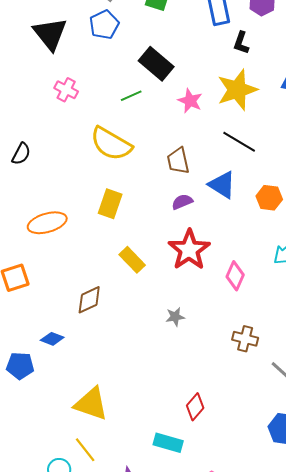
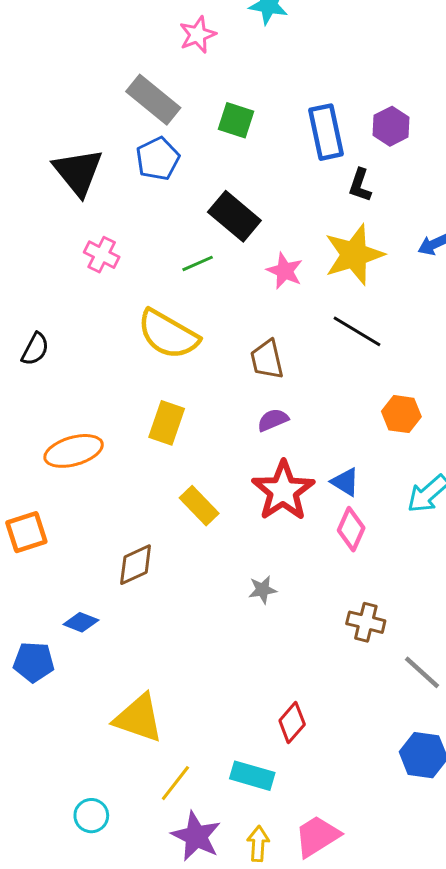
blue triangle: (222, 185) -> (345, 482), moved, size x0.7
yellow line: (85, 450) -> (175, 783), moved, turned 76

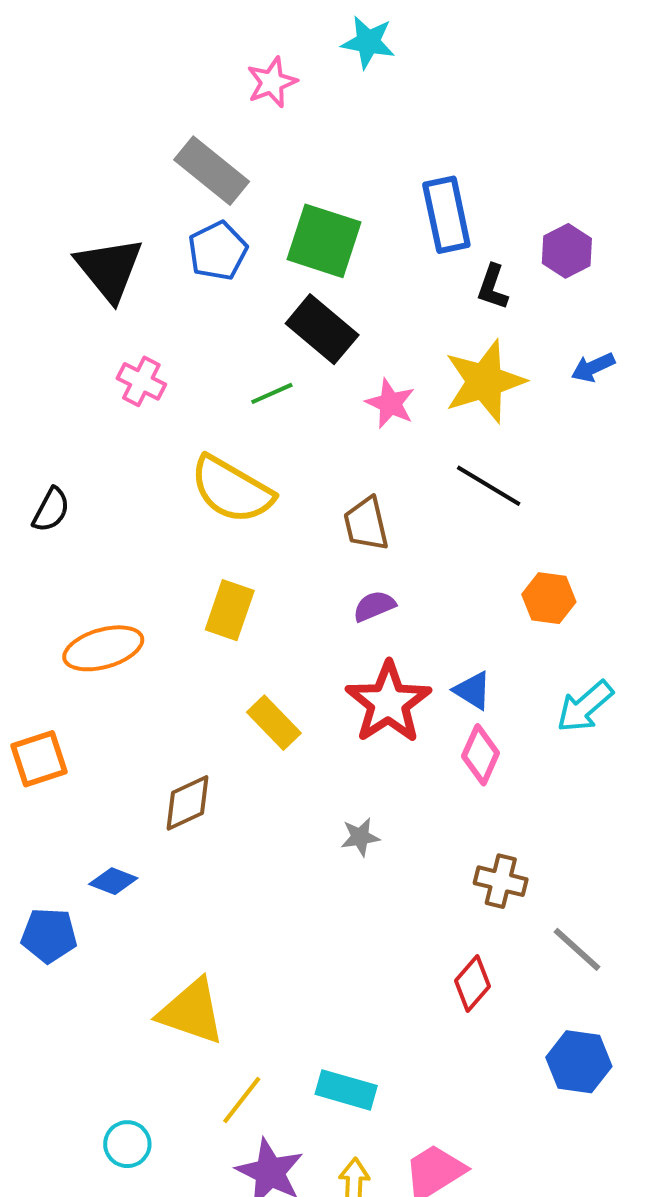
green square: (236, 120) -> (324, 241), moved, size x1.5
purple hexagon: (391, 126) -> (567, 251), moved
red diamond: (292, 723) -> (473, 984), moved

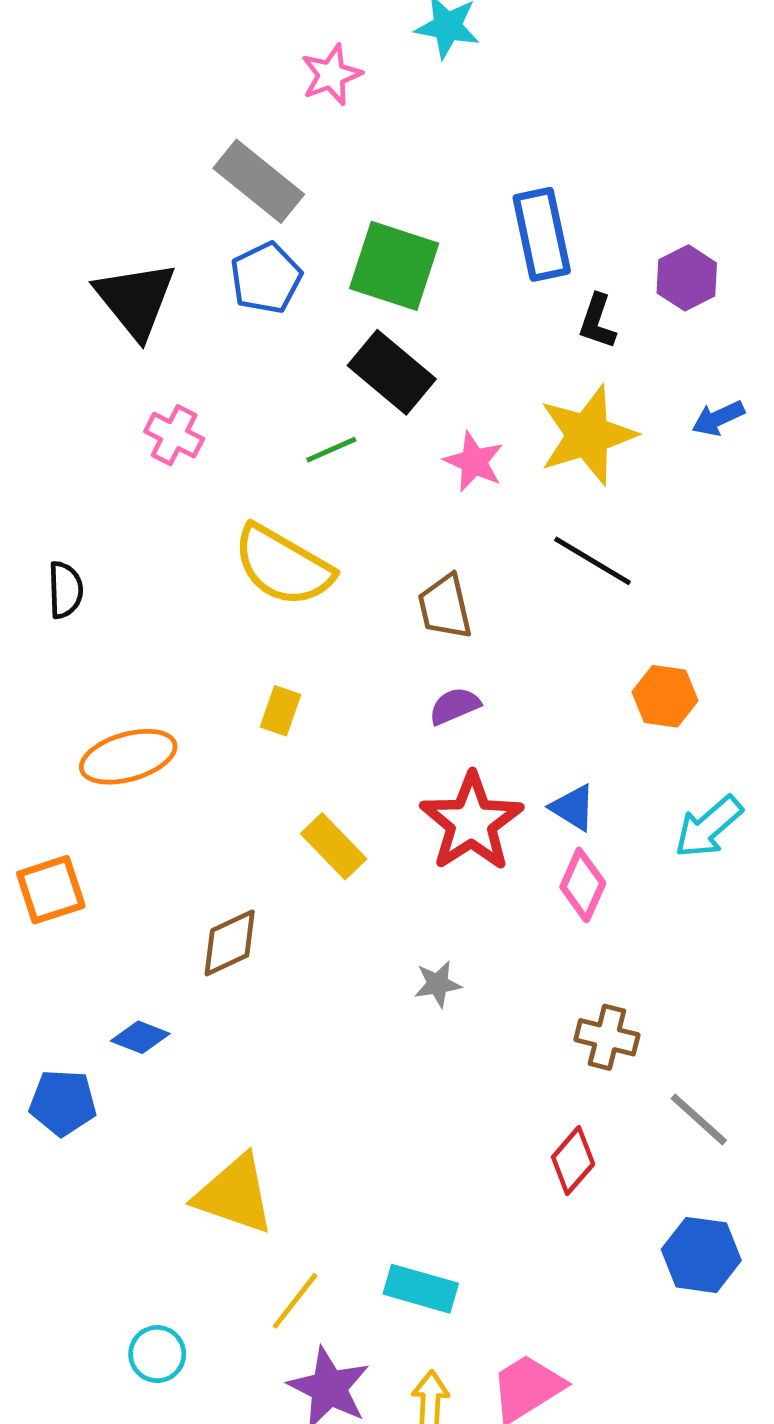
black semicircle: (51, 510) -> (65, 590), turned -30
yellow rectangle: (230, 610) -> (281, 711), size x0.7

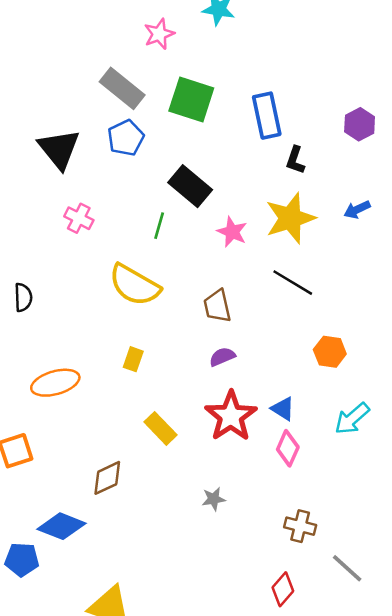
green square: (394, 266) -> (191, 100), moved
purple hexagon: (687, 278) -> (360, 124), moved
green line: (331, 450) -> (159, 226), turned -50
blue diamond: (140, 1037) -> (61, 526), size x1.6

